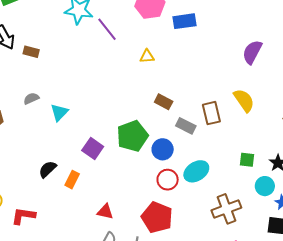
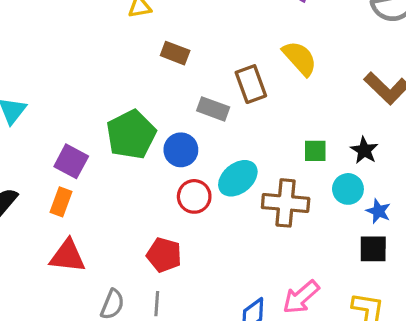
brown rectangle: (164, 102) -> (175, 53), moved
orange rectangle: (72, 180) -> (61, 202), moved
brown cross: (226, 209) -> (286, 203), moved, turned 32
red triangle: (105, 212) -> (68, 256), moved, size x1.4
red pentagon: (157, 217) -> (164, 255), moved, size x0.7

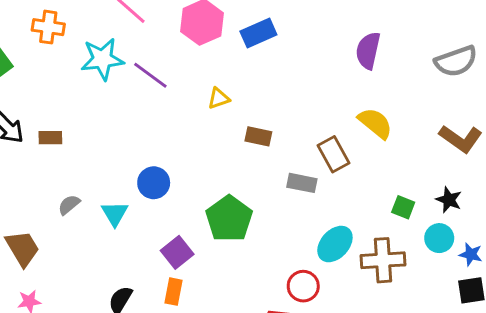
blue circle: (181, 150) -> (154, 183), moved
green square: (315, 151) -> (403, 207), turned 30
purple square: (71, 161) -> (177, 252), turned 32
red circle: (194, 196) -> (303, 286), moved

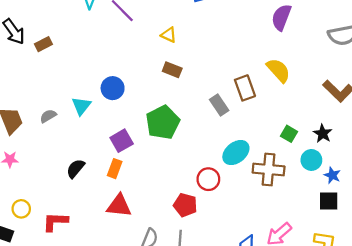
yellow triangle: (219, 98) -> (169, 35), turned 35
brown rectangle: (258, 136) -> (172, 70), moved
brown rectangle: (50, 138) -> (43, 44), turned -35
gray rectangle: (302, 183) -> (219, 105), turned 36
gray semicircle: (69, 205) -> (48, 116), moved

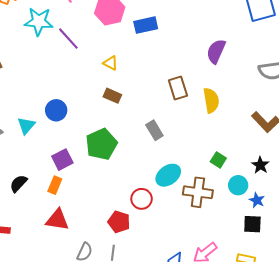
yellow semicircle: (278, 70) -> (211, 100), turned 30
brown rectangle: (245, 88) -> (178, 88), moved
black star: (323, 133) -> (260, 165), moved

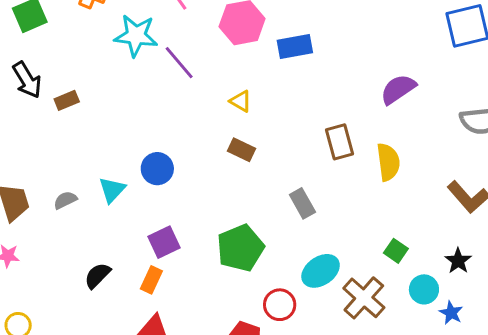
purple semicircle: (216, 51) -> (398, 89), turned 30
green pentagon: (101, 144) -> (240, 248), moved
brown cross: (198, 192) -> (364, 298), turned 32

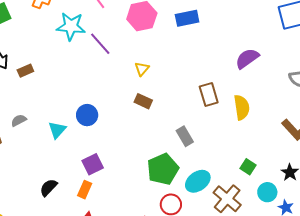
blue rectangle: (295, 46) -> (187, 18), moved
yellow triangle: (241, 101) -> (142, 69), turned 42
gray semicircle: (65, 200) -> (19, 120), moved
green pentagon: (240, 248) -> (163, 169), moved

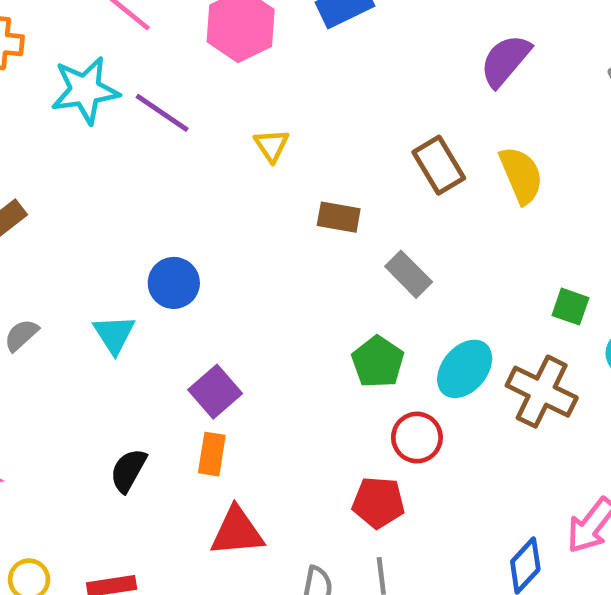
brown rectangle: (143, 101) -> (339, 217), moved
green pentagon: (163, 169) -> (378, 362), size x0.7

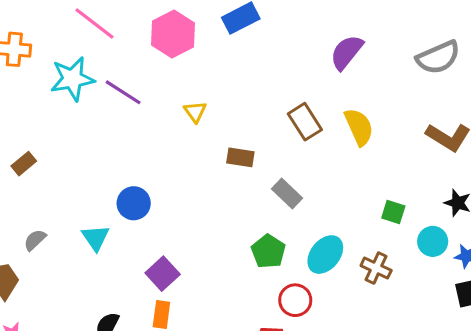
brown cross: (542, 392) -> (376, 268), size x0.7

